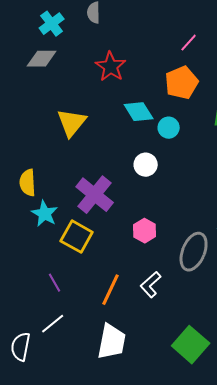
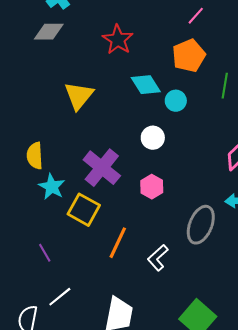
pink hexagon: (145, 231) -> (152, 187), moved
purple line: (55, 283) -> (45, 253), moved
orange line: (111, 290) -> (118, 243), moved

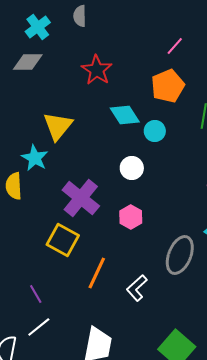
cyan star: (52, 187) -> (35, 158), moved
purple line: (45, 253) -> (36, 294), moved

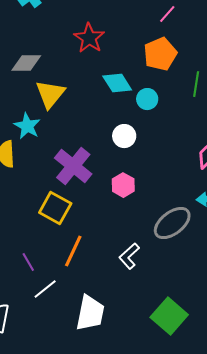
gray diamond: (28, 62) -> (26, 63), moved
gray ellipse: (180, 255) -> (172, 223), turned 30
orange line: (97, 273) -> (73, 251), moved
white line: (39, 327) -> (45, 289), moved

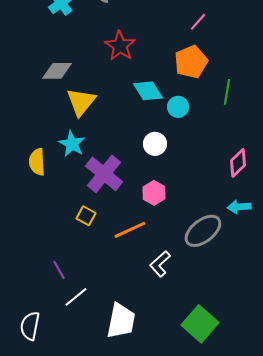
cyan star: (27, 126) -> (72, 144), moved
yellow square: (55, 208) -> (86, 216), size x0.6
orange line: (73, 251) -> (130, 230), moved, turned 40

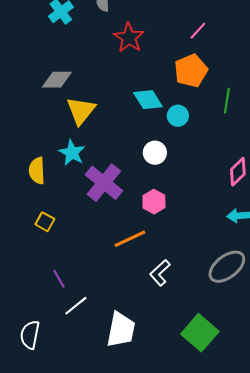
red star: (120, 46) -> (129, 38), moved
yellow square: (86, 216) -> (45, 222), moved
gray ellipse: (203, 231) -> (227, 267), moved

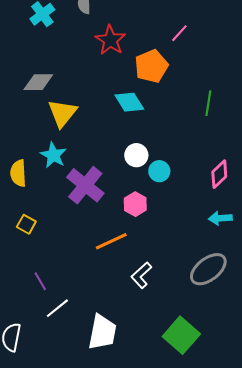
orange pentagon: (191, 71) -> (151, 66), moved
cyan circle: (178, 116) -> (159, 171), moved

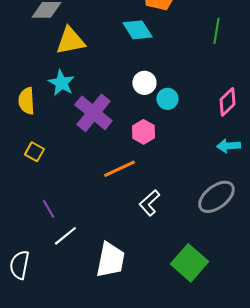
yellow triangle: (62, 113) -> (70, 41), turned 40

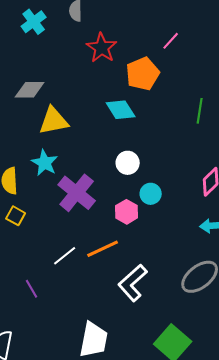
cyan circle: (167, 99) -> (151, 194), moved
yellow square: (34, 152) -> (16, 216), moved
white L-shape: (149, 203) -> (133, 283), size x1.4
white line: (65, 236) -> (65, 256), moved

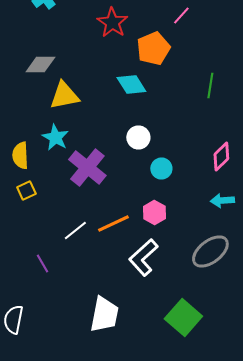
pink hexagon: (127, 212) -> (154, 212), moved
yellow square: (16, 216) -> (26, 190), turned 36

